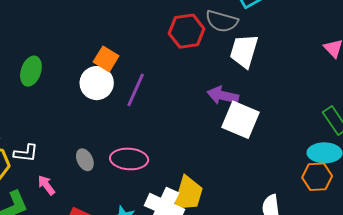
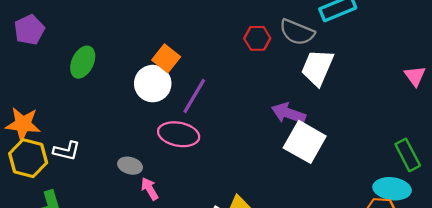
red hexagon: (187, 31) -> (257, 38), size x0.7
pink ellipse: (129, 159) -> (179, 134), moved
gray ellipse: (85, 160) -> (130, 166), turned -55
pink arrow: (46, 185) -> (150, 189), moved

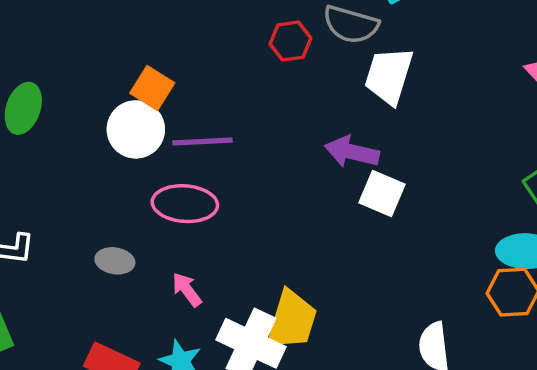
purple line: (194, 96) -> (203, 141), turned 63
white square: (305, 142) -> (382, 194), size x0.7
pink arrow: (150, 189) -> (187, 290), moved

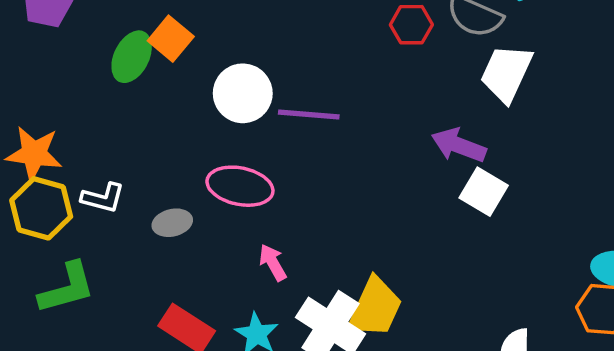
orange square: (152, 88) -> (171, 39), moved
pink ellipse: (185, 204) -> (240, 186), moved
gray ellipse: (115, 261) -> (172, 223), moved, turned -30

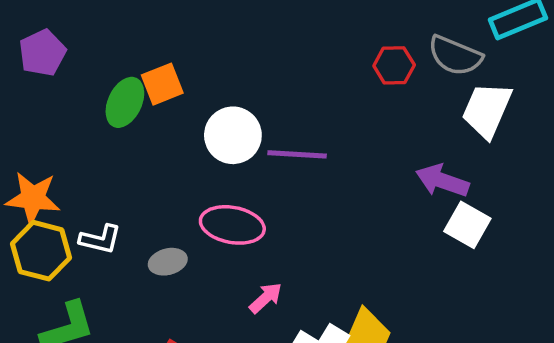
orange square: (171, 39) -> (162, 84), turned 30
pink arrow: (273, 263) -> (266, 298), turned 78

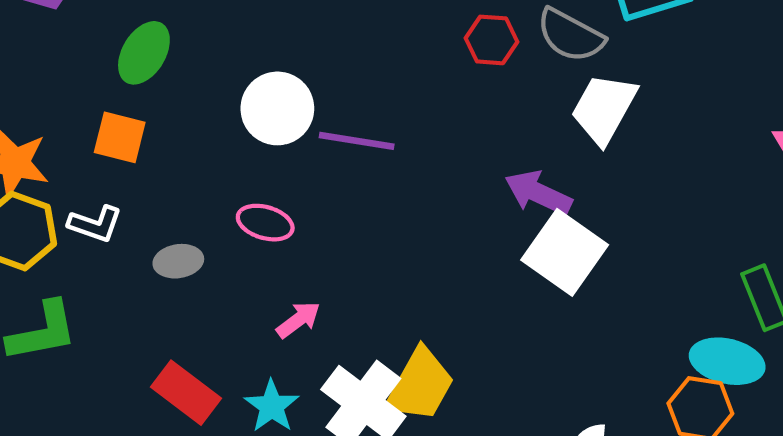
orange square: (162, 84) -> (120, 137), moved, turned 30
pink ellipse: (232, 225) -> (265, 223), size x0.7
white square: (467, 225) -> (565, 252), size x1.4

